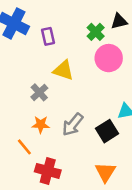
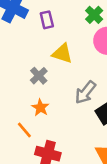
orange star: (41, 125) -> (40, 108), turned 30
gray arrow: (73, 125) -> (85, 92), moved

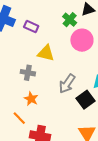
purple rectangle: (47, 20) -> (31, 27), turned -48
gray cross: (39, 76) -> (28, 73), turned -32

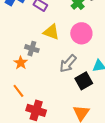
pink circle: (82, 40) -> (81, 33), moved
orange star: (31, 99) -> (21, 63), moved

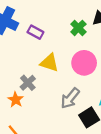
gray cross: (32, 49) -> (28, 83), turned 32

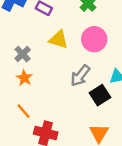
gray cross: (28, 83) -> (23, 54), moved

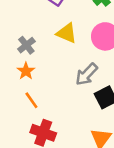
orange line: (24, 111) -> (31, 100), moved

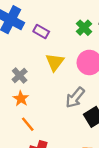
yellow triangle: (67, 33) -> (55, 62), turned 48

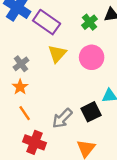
purple rectangle: (41, 31) -> (47, 22), size x1.6
gray arrow: (75, 98) -> (62, 118), moved

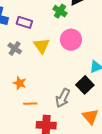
purple rectangle: (47, 22) -> (24, 22), size x0.7
gray cross: (21, 64) -> (15, 48), moved
orange line: (25, 113) -> (30, 104), turned -40

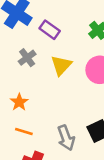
gray arrow: (63, 98) -> (66, 138), turned -66

